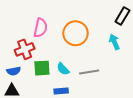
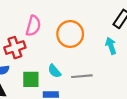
green square: (42, 68) -> (31, 79), moved

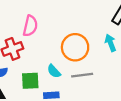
orange circle: (70, 34) -> (75, 47), moved

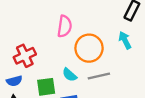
pink semicircle: (30, 26) -> (65, 26), moved

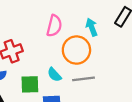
cyan arrow: (125, 40) -> (92, 27), moved

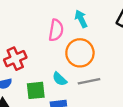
cyan arrow: (92, 27) -> (81, 19), moved

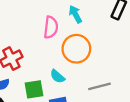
gray line: (89, 81) -> (99, 86), moved

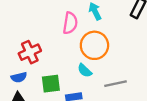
cyan semicircle: (57, 76) -> (85, 71), moved

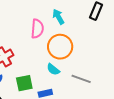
gray line: (116, 84) -> (81, 79), turned 36

